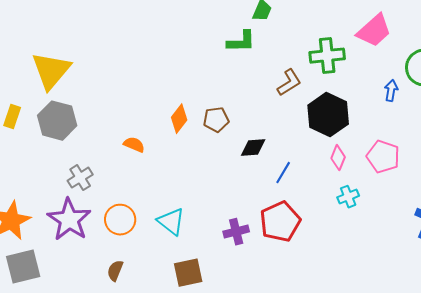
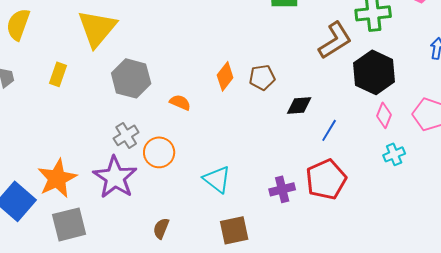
brown L-shape: (289, 83) -> (335, 40), size x1.4
gray hexagon: (57, 121) -> (131, 78), moved
orange circle: (120, 220) -> (159, 152), moved

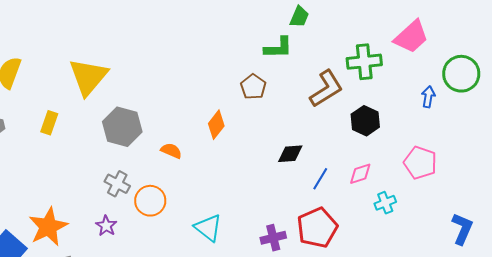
black hexagon: (374, 72) -> (365, 121), size x0.7
brown pentagon: (262, 77) -> (253, 87), moved, turned -30
pink diamond: (384, 115) -> (360, 174), moved, turned 50
gray cross: (126, 135) -> (117, 184), turned -30
purple star: (115, 177) -> (106, 226), size x0.5

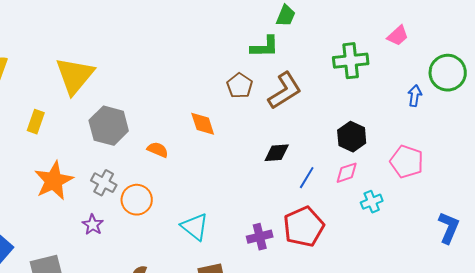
pink trapezoid: (411, 37) -> (398, 36), size x0.6
brown L-shape: (326, 89) -> (285, 91), moved
black hexagon: (365, 121) -> (352, 137), moved
orange diamond: (216, 125) -> (203, 124), turned -56
orange star: (48, 227) -> (54, 181), moved

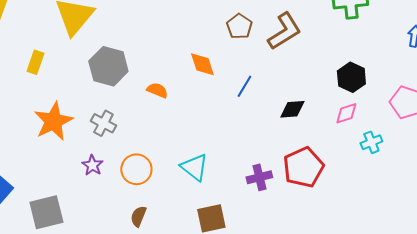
black diamond: (277, 153) -> (292, 109), moved
blue line: (307, 178) -> (244, 86), moved
orange circle: (137, 200) -> (136, 169), moved

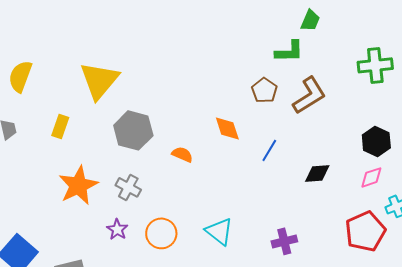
red pentagon: (303, 167) -> (365, 231), moved

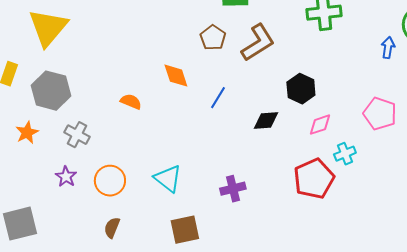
gray hexagon: (133, 130) -> (51, 91), moved
black hexagon: (376, 141) -> (301, 89), moved
orange star: (78, 185) -> (27, 133), size x0.6

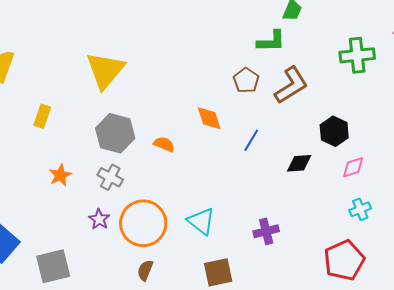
yellow triangle: (48, 28) -> (105, 70), moved
gray hexagon: (51, 91) -> (115, 133), moved
cyan cross: (345, 154) -> (360, 209), moved
red pentagon: (314, 179) -> (344, 260), moved
orange circle: (110, 181) -> (143, 223), size x1.5

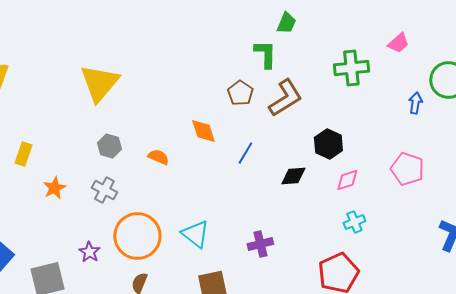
green L-shape: (271, 41) -> (265, 54), turned -88
yellow rectangle: (42, 116) -> (23, 154), moved
gray hexagon: (115, 133) -> (109, 146), size x0.6
purple star: (99, 219) -> (89, 252), moved

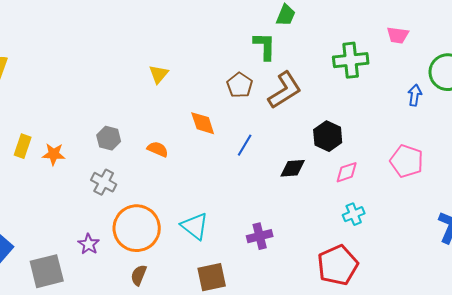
pink trapezoid: (398, 43) -> (398, 35), turned 50
yellow triangle: (99, 83) -> (159, 74), moved, size x0.5
orange star: (54, 188) -> (54, 154), moved, turned 30

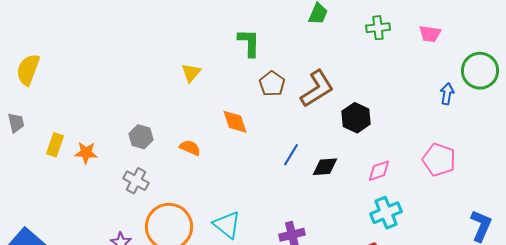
green L-shape: (265, 46) -> (249, 43), moved
green cross: (351, 60) -> (378, 28), moved, size x0.7
black hexagon: (328, 136) -> (356, 118), moved
blue line: (245, 145) -> (291, 155), moved
cyan cross: (354, 214) -> (386, 213), size x1.4

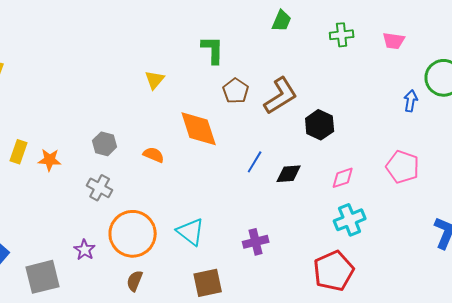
orange diamond: (235, 122) -> (199, 129), size x1.5

